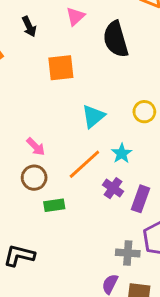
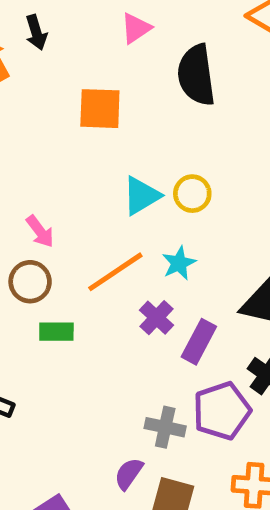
black arrow: (29, 26) -> (36, 32), moved
yellow circle: (144, 112) -> (192, 194), moved

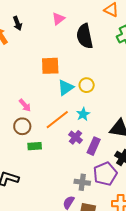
orange square: (100, 109) -> (50, 66), moved

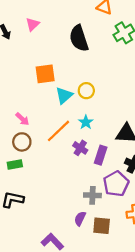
pink triangle: (58, 19) -> (33, 24), moved
green rectangle: (35, 146) -> (15, 165), moved

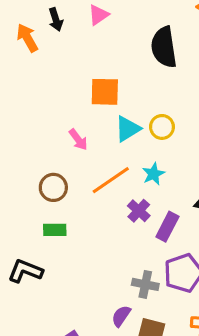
pink arrow: (22, 119) -> (78, 140), moved
green rectangle: (15, 165) -> (55, 230), moved

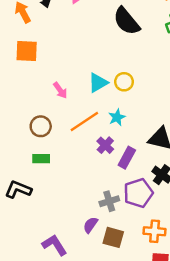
black semicircle: (164, 47) -> (126, 21), turned -32
orange square: (105, 92) -> (27, 51), moved
gray cross: (145, 284) -> (109, 201), turned -30

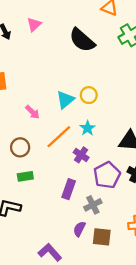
purple rectangle: (127, 158) -> (69, 189), moved
purple pentagon: (138, 193) -> (107, 175), moved

